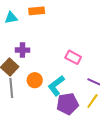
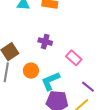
purple cross: (22, 50) -> (45, 42), moved

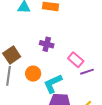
purple line: (88, 87) -> (87, 72), moved, turned -56

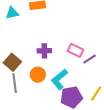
purple cross: (47, 44) -> (44, 51), moved

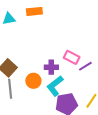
purple cross: (44, 51) -> (51, 67), moved

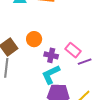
orange circle: (33, 81) -> (34, 39), moved

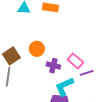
cyan L-shape: (51, 74) -> (64, 87), moved

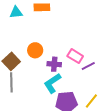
cyan L-shape: (64, 87) -> (52, 83), moved

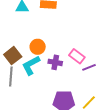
cyan L-shape: (52, 83) -> (31, 65), moved

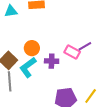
purple line: (89, 67) -> (85, 46), moved

